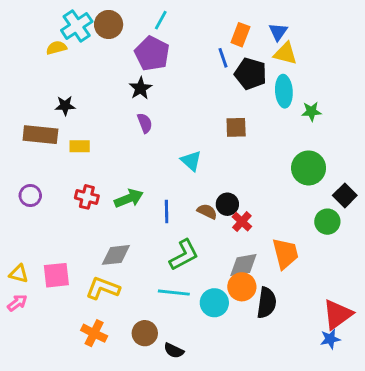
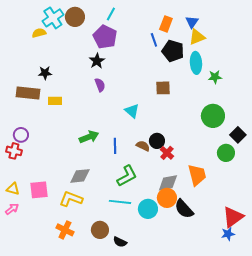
yellow triangle: (285, 53) -> (197, 37), turned -36
red cross: (87, 197) -> (14, 151), moved
black semicircle: (267, 303) -> (184, 209), turned 130

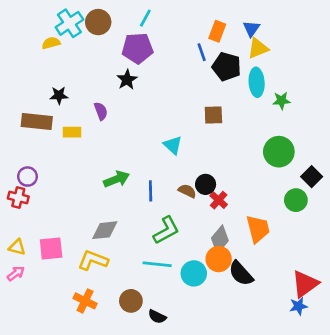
purple pentagon: (105, 37) -> (137, 48), turned -30
purple semicircle: (100, 85) -> (101, 111), moved
gray diamond: (168, 183) -> (220, 239), turned -40

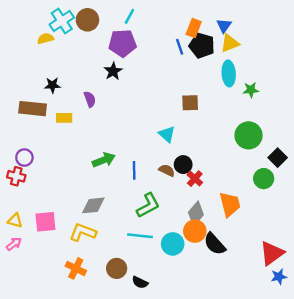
black pentagon: (226, 67) -> (202, 46), moved
cyan triangle: (173, 145) -> (167, 134), moved
blue star: (298, 306) -> (279, 277), moved

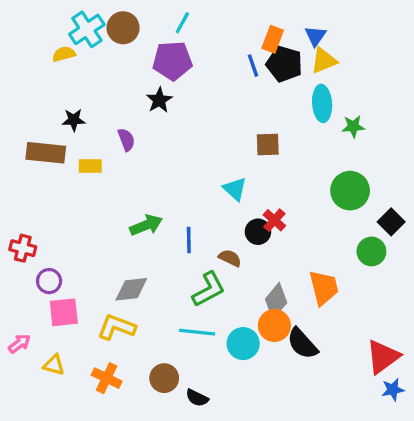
purple circle: (24, 158) -> (49, 281), moved
brown semicircle: (167, 170) -> (230, 258), moved
red cross: (195, 179) -> (274, 220), moved
yellow triangle: (15, 221) -> (54, 365), moved

